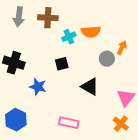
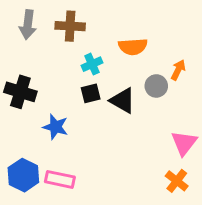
cyan cross: (69, 37) -> (92, 64), moved
black triangle: (90, 87) -> (123, 101), moved
pink rectangle: (69, 123) -> (60, 179), moved

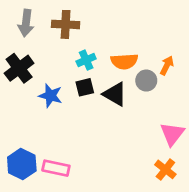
orange semicircle: (133, 47) -> (124, 61), moved
black cross: (20, 92) -> (19, 68), moved, turned 36
blue star: (55, 127) -> (50, 96), moved

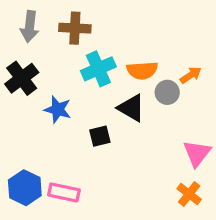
cyan cross: (86, 60) -> (98, 69), size x1.5
orange arrow: (167, 65) -> (191, 75), turned 30
black square: (85, 87) -> (100, 136), moved

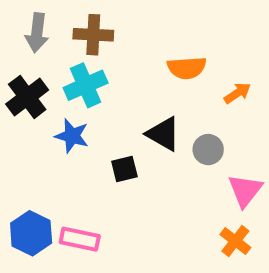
cyan cross: (98, 69) -> (86, 85), moved
orange semicircle: (142, 70) -> (187, 68), moved
gray circle: (167, 92) -> (208, 150), moved

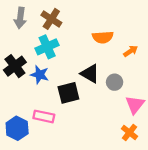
brown cross: (93, 35) -> (51, 19), turned 30
black cross: (27, 97) -> (15, 66), moved
black square: (124, 169) -> (68, 93), size x1.5
pink rectangle: (80, 239) -> (44, 116), moved

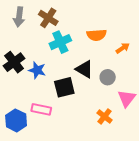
cyan cross: (47, 47) -> (60, 42), moved
orange cross: (130, 133) -> (105, 116), moved

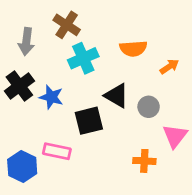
gray arrow: (19, 17) -> (26, 42), moved
orange cross: (105, 116) -> (144, 161), turned -35

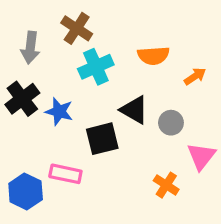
orange cross: (144, 161) -> (166, 185), turned 30

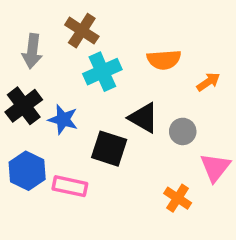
black square: (102, 139) -> (109, 149), turned 32
blue hexagon: (26, 191) -> (27, 171), moved

